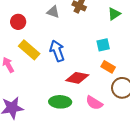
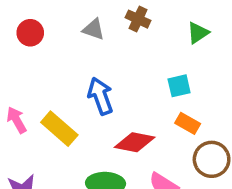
red circle: (18, 22) -> (30, 33), moved
yellow rectangle: (29, 50) -> (59, 129), moved

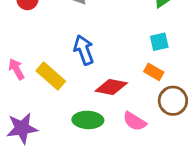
cyan square: (179, 86) -> (159, 42), moved

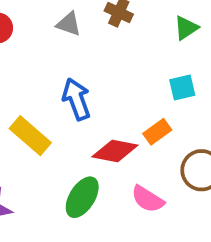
orange rectangle: (154, 72) -> (157, 132), moved, turned -66
green ellipse: (88, 120) -> (82, 197), turned -60

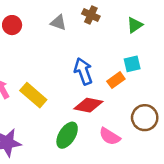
blue arrow: (76, 99) -> (83, 71), moved
orange rectangle: (157, 132) -> (116, 80), moved

